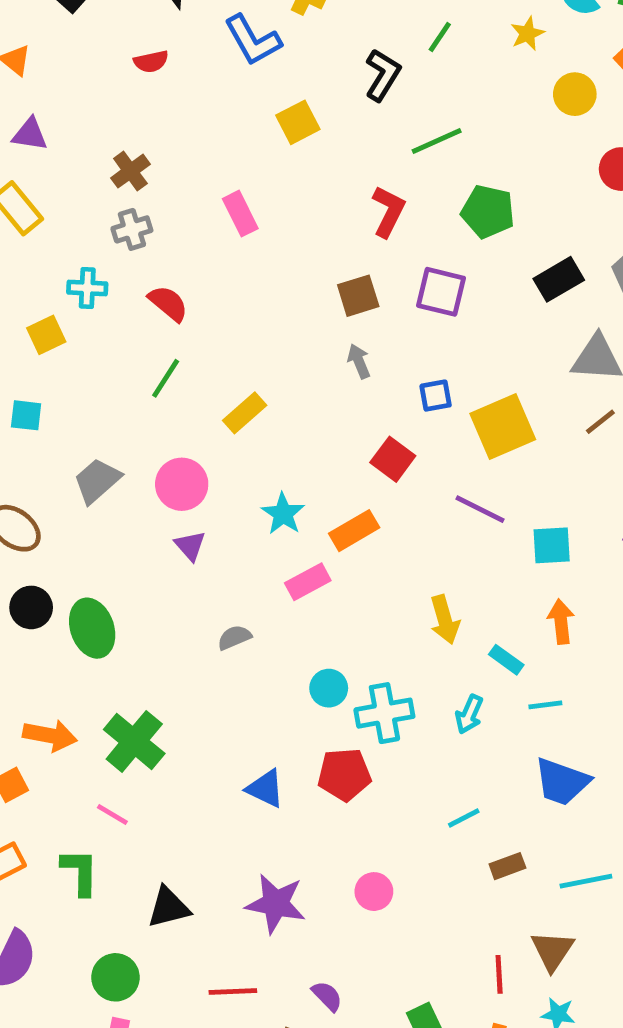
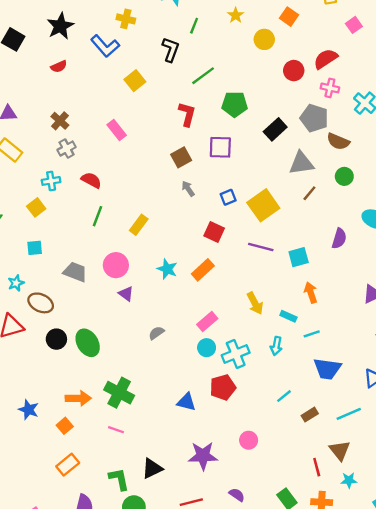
gray trapezoid: (97, 481) -> (75, 272), turned 75
pink rectangle: (308, 582) -> (207, 322), moved
green L-shape: (80, 872) -> (119, 479), moved

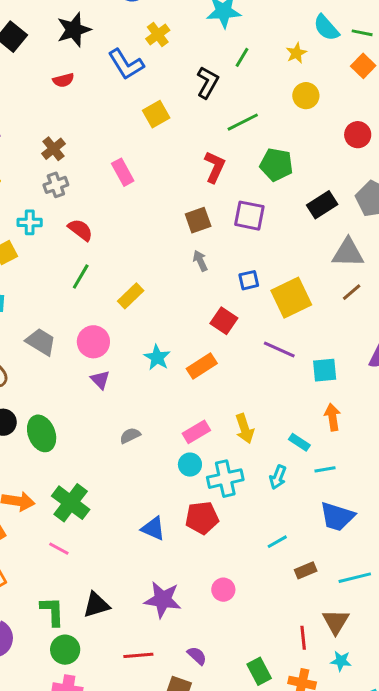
yellow cross: (126, 19) -> (158, 35), turned 30
yellow circle: (264, 39) -> (306, 96), moved
yellow arrow: (255, 303) -> (245, 429), moved

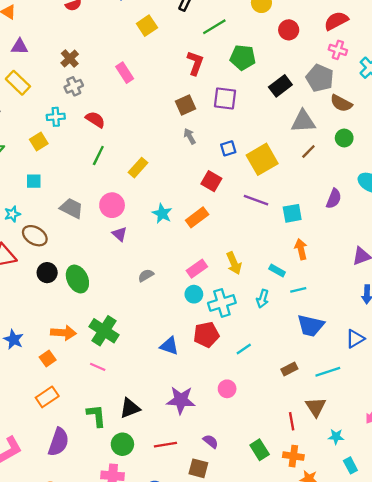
red circle: (358, 135) -> (289, 30), moved
cyan line: (277, 542) -> (244, 349), moved
green circle: (65, 650) -> (122, 444), moved
cyan star: (341, 661) -> (336, 437), moved

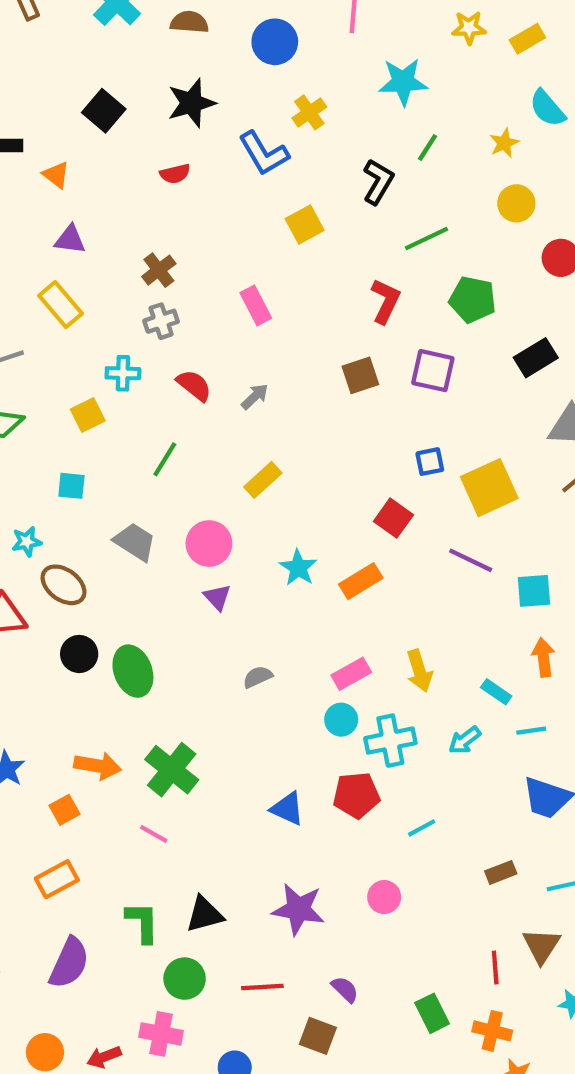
gray arrow: (190, 136) -> (255, 397), moved, turned 70
green line: (98, 155) -> (165, 459), moved
cyan arrow: (262, 299) -> (465, 740), turned 30

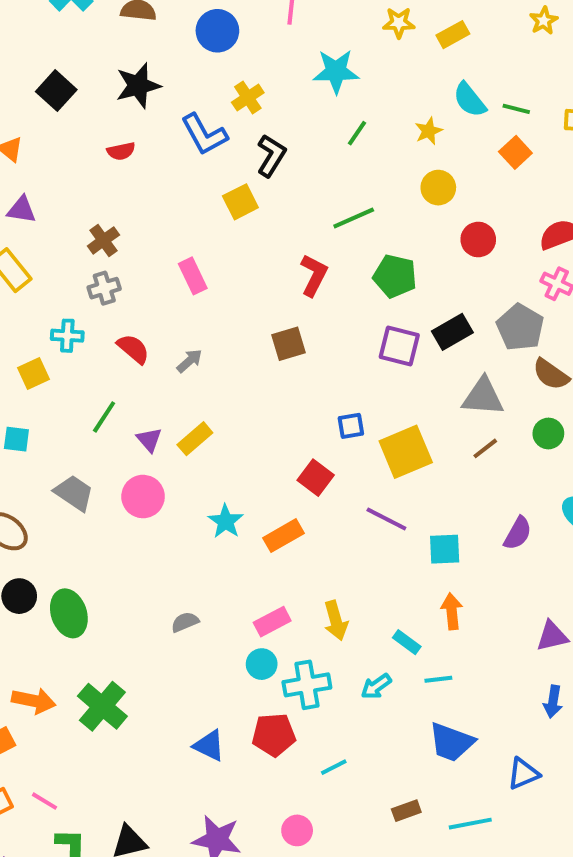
black L-shape: (378, 182) -> (271, 156), moved
purple square: (433, 371) -> (399, 346), moved
purple triangle: (217, 597) -> (149, 440), moved
pink line: (154, 834) -> (45, 801), moved

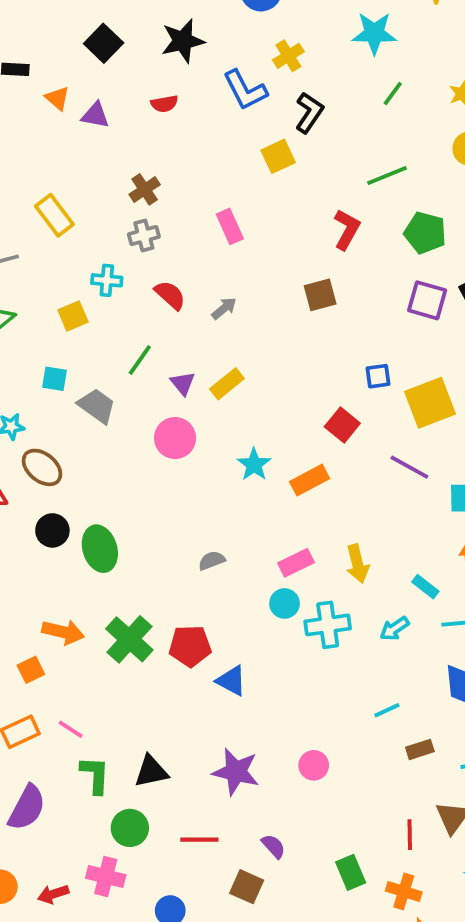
purple triangle: (22, 210) -> (95, 115), moved
gray trapezoid: (74, 493) -> (97, 406), moved
red pentagon: (274, 735) -> (190, 646), moved
cyan line: (334, 767) -> (387, 710), moved

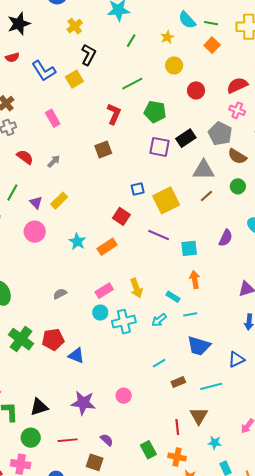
blue L-shape: (245, 90) -> (44, 71), moved

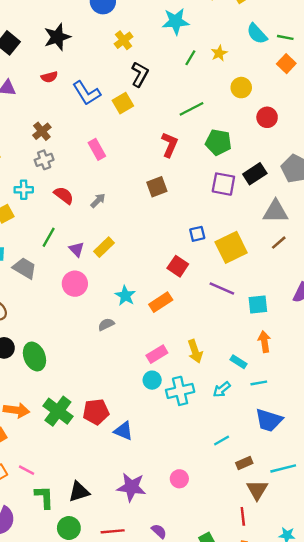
yellow star: (167, 37) -> (219, 53), moved
gray semicircle: (60, 294) -> (106, 324), moved
brown triangle: (199, 416) -> (257, 490), moved

